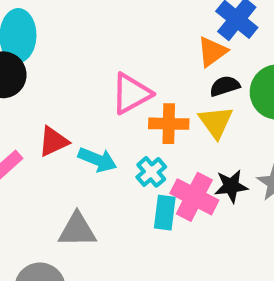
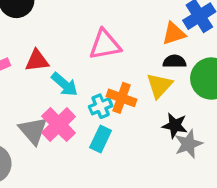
orange cross: (169, 124) -> (122, 98), moved
black star: (231, 186) -> (175, 125), moved
pink cross: (194, 197) -> (59, 125), moved
gray triangle: (77, 230) -> (33, 131), turned 32

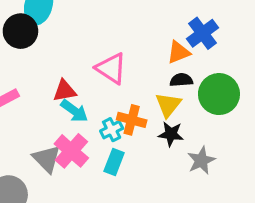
pink triangle: (105, 45) -> (111, 68), turned 48
red triangle: (37, 61) -> (64, 91), moved
black star: (175, 125) -> (171, 134), moved

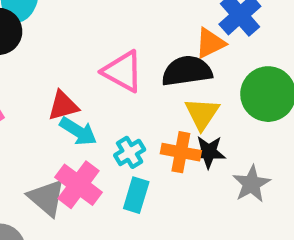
black semicircle: (181, 80) -> (187, 71), moved, size x1.6
orange cross: (132, 120) -> (181, 152), moved

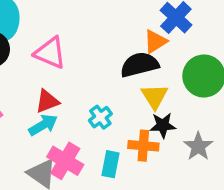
pink triangle: (123, 71) -> (50, 53), moved
cyan arrow: (78, 131) -> (43, 125), moved, turned -56
cyan cross: (130, 152) -> (100, 117), moved
orange cross: (181, 152) -> (143, 146), moved

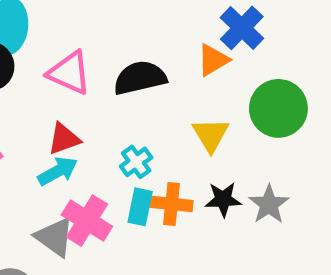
black semicircle: (140, 65) -> (140, 78), moved
black star: (163, 125) -> (223, 199), moved
orange cross: (143, 146) -> (172, 204), moved
cyan rectangle: (110, 164) -> (140, 207), moved

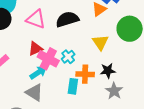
cyan arrow: (58, 171) -> (38, 73), moved
gray star: (269, 204) -> (114, 91), moved
cyan rectangle: (140, 207) -> (73, 86), moved
pink cross: (87, 221) -> (48, 59), moved

